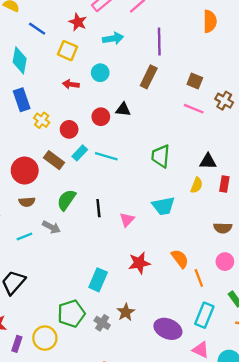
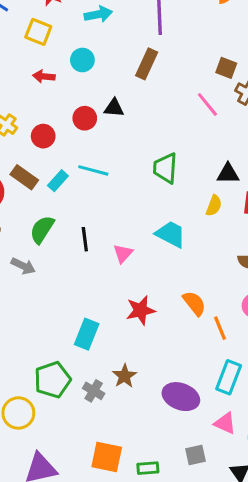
brown square: (195, 81) -> (226, 68), moved
pink line: (194, 109) -> (207, 104), turned 30
cyan rectangle: (80, 153) -> (58, 181), moved
cyan trapezoid: (163, 206) -> (171, 234), turned -140

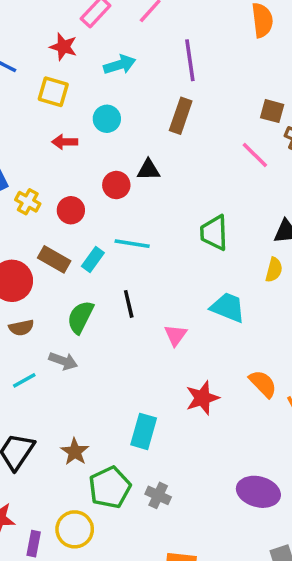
black line: (85, 239) -> (129, 304), moved
brown star: (124, 376) -> (75, 452), moved

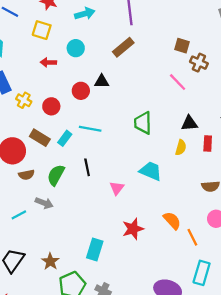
brown rectangle: (181, 116) -> (123, 47), turned 30
pink line: (255, 155) -> (178, 82), moved
brown semicircle: (21, 328) -> (26, 175), moved

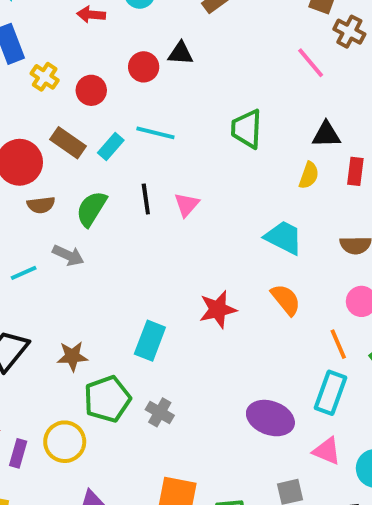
cyan trapezoid: (151, 171) -> (284, 237), moved
pink triangle: (117, 188) -> (187, 205), moved
orange line: (192, 237) -> (338, 344), moved
brown star: (50, 261) -> (72, 356), turned 30

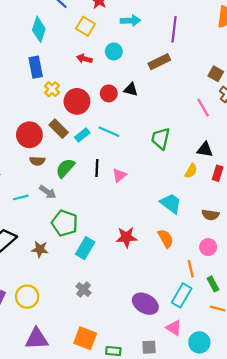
red circle: (91, 90) -> (77, 101), size x1.5
green pentagon: (107, 399) -> (65, 223), moved, turned 30

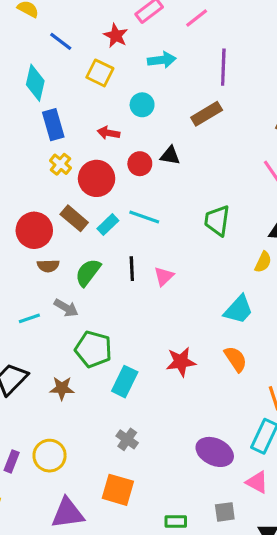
red arrow: (84, 59) -> (108, 133), moved
blue rectangle: (36, 67) -> (53, 125), moved
cyan trapezoid: (171, 203) -> (239, 310), turned 100
orange square: (85, 338) -> (118, 490), moved

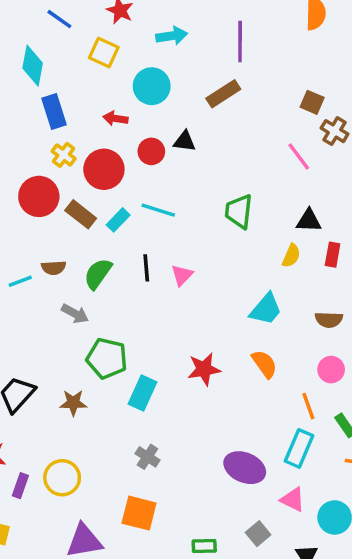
cyan circle: (142, 105) -> (152, 86), size x1.4
red circle: (34, 230) -> (39, 196), moved
cyan line: (29, 318) -> (20, 281), moved
gray square: (225, 512) -> (258, 534), turned -30

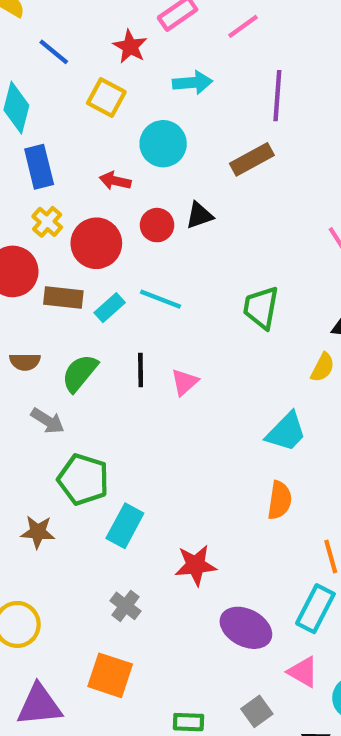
black triangle: (185, 141) -> (199, 215), turned -30
brown rectangle: (81, 214) -> (63, 297), turned -36
orange semicircle: (264, 364) -> (280, 500), turned 40
red star: (204, 369) -> (196, 565), moved

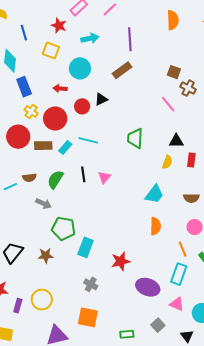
blue line: (54, 52) -> (24, 33), turned 42

